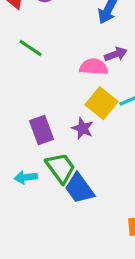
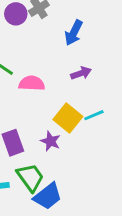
pink semicircle: (94, 67) -> (32, 83), moved
blue trapezoid: (79, 188) -> (48, 196), turned -92

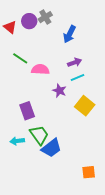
cyan line: (94, 115) -> (78, 78), moved
yellow square: (68, 118) -> (85, 106), moved
purple star: (51, 141) -> (59, 91), moved

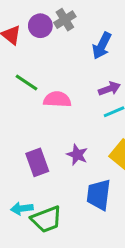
purple star: (59, 91) -> (77, 155), moved
green trapezoid: (39, 135) -> (46, 219), moved, turned 105
blue trapezoid: (51, 148) -> (99, 195), moved, turned 135

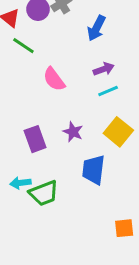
green line: (27, 83) -> (23, 46), moved
pink semicircle: (57, 99) -> (54, 79), turned -130

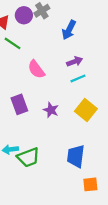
purple rectangle: (35, 139) -> (19, 104), moved
blue trapezoid: (93, 170) -> (76, 156), moved

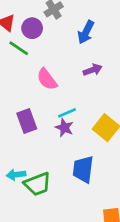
purple circle: (24, 15) -> (32, 28), moved
cyan line: (78, 78) -> (67, 113), moved
blue trapezoid: (76, 156) -> (83, 169), moved

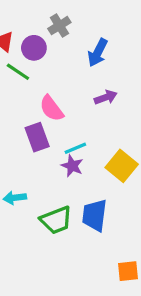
purple rectangle: (27, 121) -> (37, 137), moved
cyan arrow: (16, 175) -> (15, 198), moved
green trapezoid: (37, 184) -> (56, 220), moved

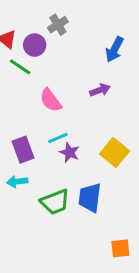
blue arrow: (98, 53) -> (115, 49), moved
purple rectangle: (37, 137) -> (23, 150), moved
cyan line: (75, 148) -> (58, 138), moved

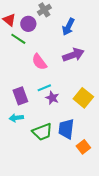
blue arrow: (115, 49) -> (68, 27), moved
purple arrow: (100, 90) -> (73, 55), size x1.5
orange square: (120, 248) -> (83, 147), moved, turned -32

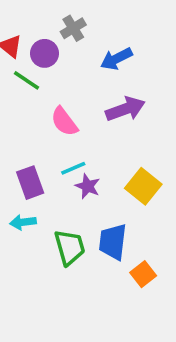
blue arrow: (68, 27) -> (116, 59), turned 36
green trapezoid: (42, 132) -> (70, 247), turned -85

